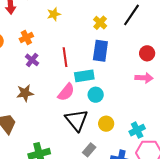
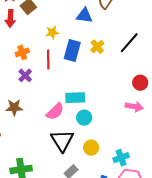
blue rectangle: (100, 51) -> (72, 51), moved
red line: (65, 57) -> (48, 60), moved

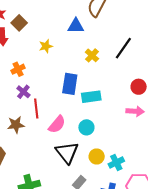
blue rectangle: (72, 51) -> (70, 84), moved
red line: (48, 60) -> (36, 109), moved
cyan rectangle: (75, 98) -> (91, 97), moved
cyan cross: (121, 158) -> (116, 162), moved

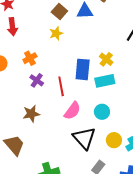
brown square: (19, 23) -> (59, 11), moved
yellow cross: (92, 55) -> (106, 59), moved
red line: (36, 109) -> (61, 86), moved

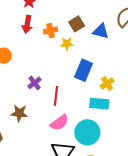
orange cross: (30, 58) -> (51, 31), moved
blue rectangle: (83, 69) -> (84, 70), moved
cyan circle: (102, 112) -> (87, 132), size x1.6

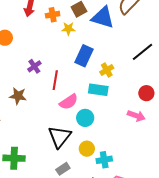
blue triangle: (101, 31) -> (103, 17), size x1.4
pink semicircle: (59, 123) -> (69, 102), moved
cyan circle: (87, 132) -> (85, 118), size x0.7

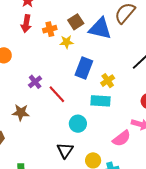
red line: (55, 80) -> (57, 94), turned -48
pink semicircle: (69, 102) -> (122, 138), moved
cyan circle: (85, 118) -> (78, 124), moved
black triangle: (59, 137) -> (65, 150), size x0.7

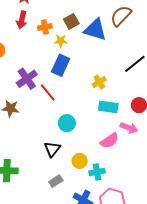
blue rectangle: (84, 68) -> (61, 65), moved
purple cross: (35, 82) -> (27, 79), size x1.5
cyan rectangle: (100, 101) -> (108, 107), moved

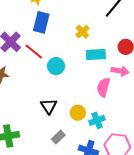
cyan circle: (67, 123) -> (56, 66), moved
pink semicircle: (109, 141) -> (103, 87), turned 150

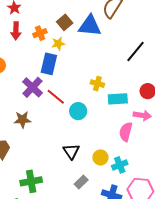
blue rectangle: (41, 22) -> (49, 64), moved
yellow cross: (82, 32) -> (97, 84), moved, turned -32

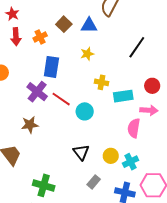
blue triangle: (90, 26) -> (89, 25), size x0.7
yellow star: (58, 44) -> (87, 54), moved
green cross: (31, 181) -> (44, 185), turned 30

